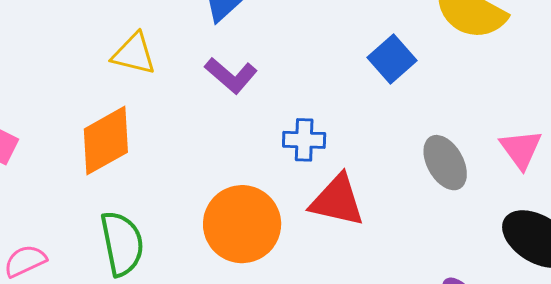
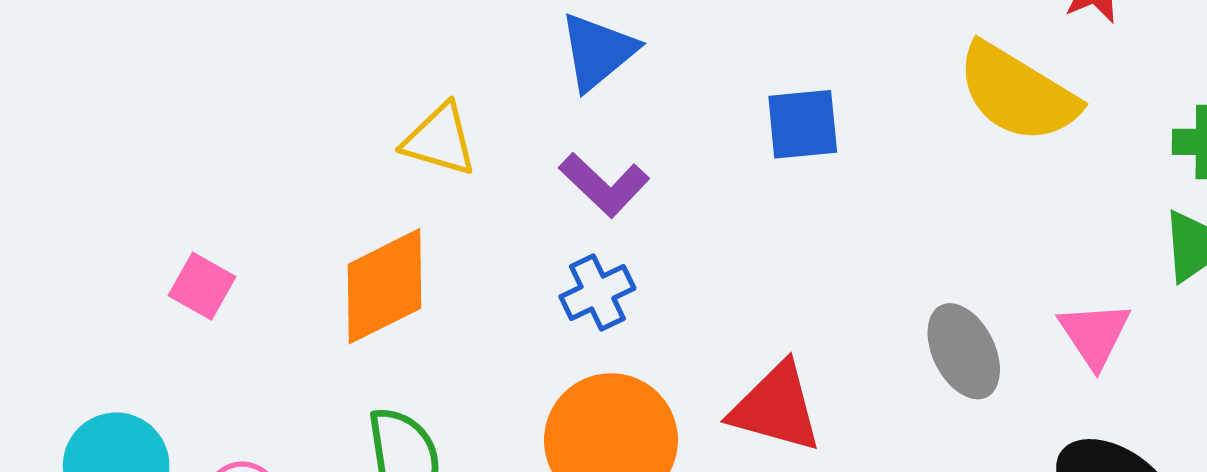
blue square: (392, 59) -> (803, 124), moved, turned 33
blue cross: (304, 140) -> (597, 293), moved, turned -30

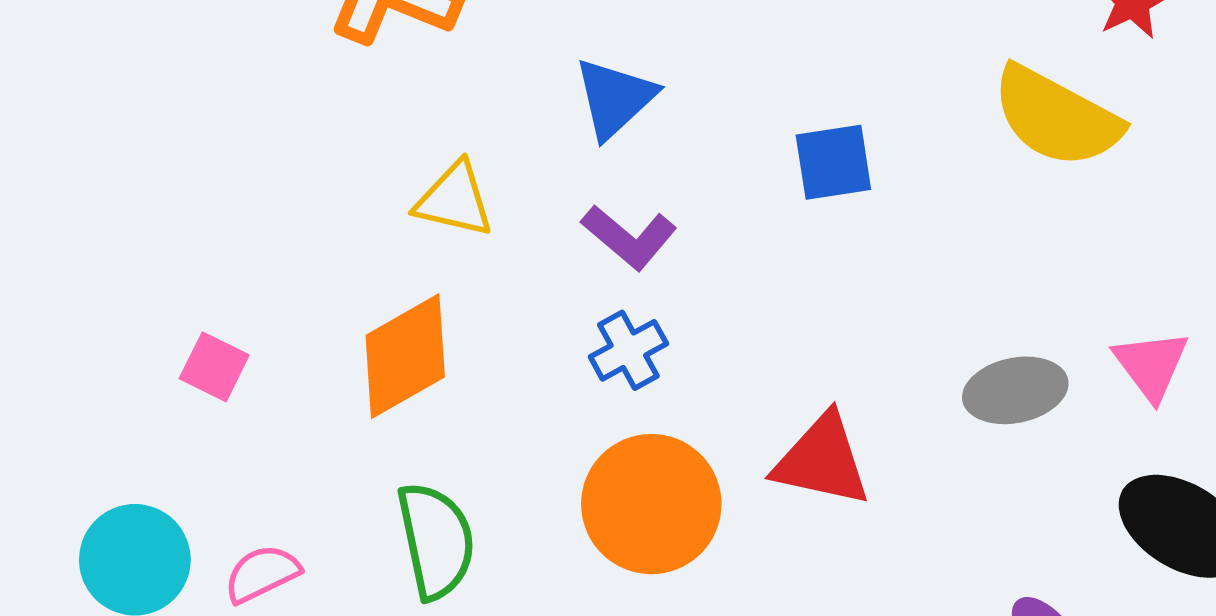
gray ellipse: (964, 351) -> (1015, 390), turned -72

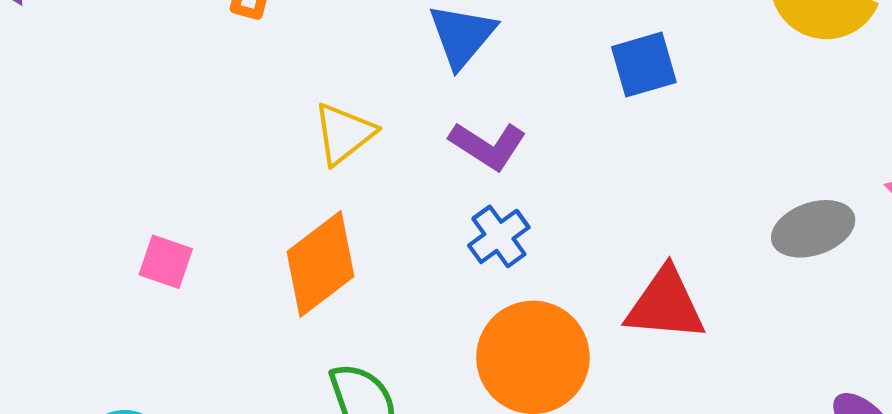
yellow triangle: (454, 200) -> (344, 134), turned -44
pink square: (214, 367) -> (166, 262), moved

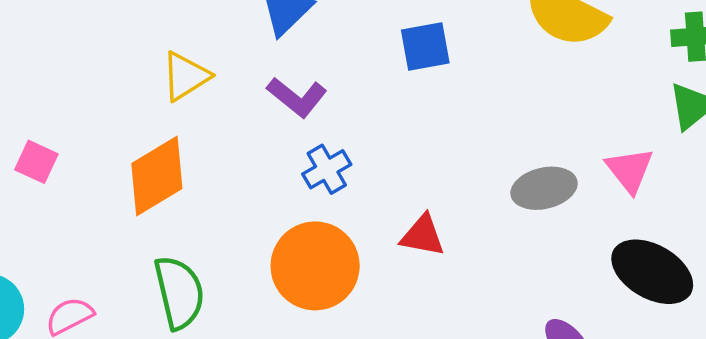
blue cross: (499, 236) -> (327, 169), moved
red triangle: (665, 305) -> (423, 236), size x0.7

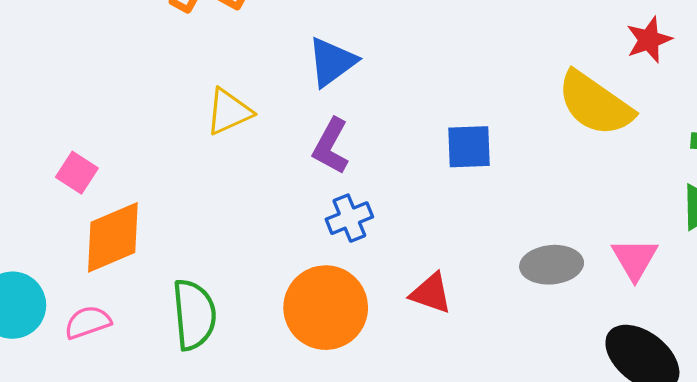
blue square: (425, 46) -> (469, 147), moved
purple L-shape: (297, 97) -> (331, 146), turned 72
orange diamond: (157, 176) -> (113, 237), moved

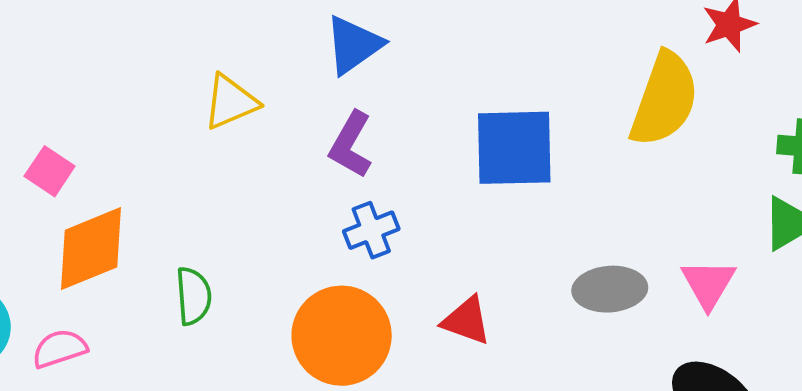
yellow semicircle: (595, 104) -> (664, 99), turned -106
blue square: (469, 147) -> (514, 148), size x1.5
green semicircle: (194, 315) -> (193, 296), moved, size x0.7

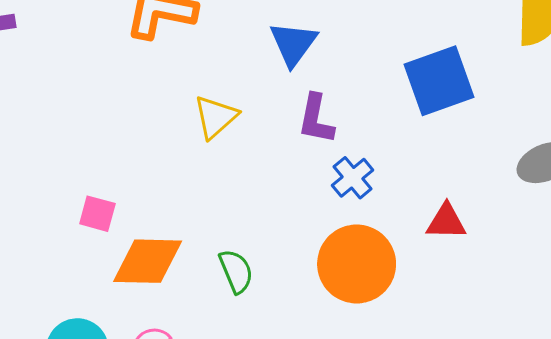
orange diamond: (91, 249) -> (148, 261), turned 42

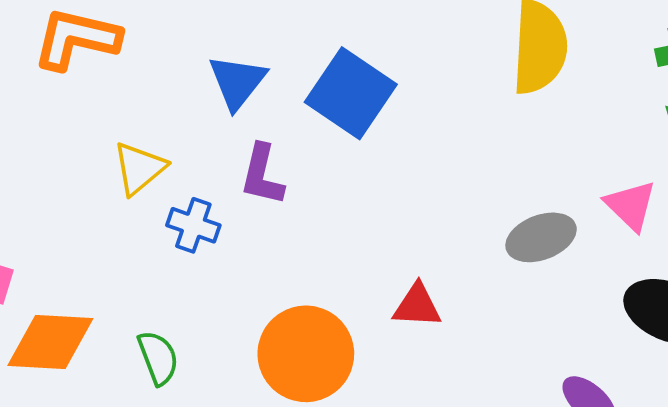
blue square: (439, 81) -> (351, 93), moved, turned -38
blue cross: (353, 178) -> (193, 225), moved, turned -33

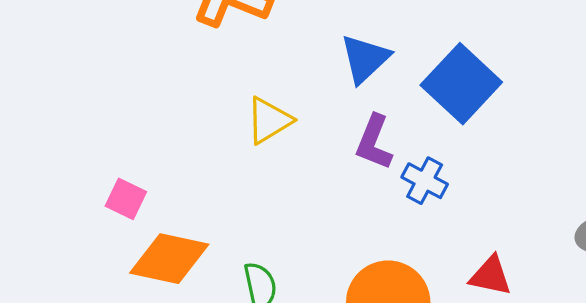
blue cross: (193, 225) -> (425, 181), moved

